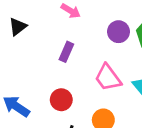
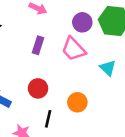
pink trapezoid: (108, 78) -> (73, 49), moved

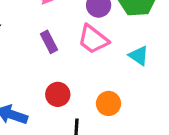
purple rectangle: (38, 45) -> (49, 42), turned -36

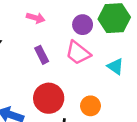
red circle: (58, 94) -> (49, 98), size x1.5

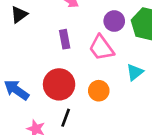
cyan triangle: (116, 66) -> (135, 72), turned 30
orange circle: (90, 106) -> (99, 91), moved

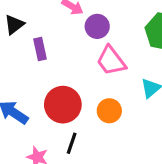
purple circle: (114, 21) -> (97, 26), moved
purple rectangle: (65, 39) -> (40, 49), moved

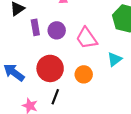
purple circle: (97, 26) -> (57, 30), moved

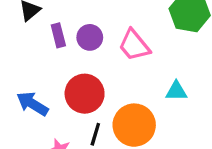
cyan triangle: (115, 59) -> (176, 91), moved, turned 42
orange circle: (84, 74) -> (134, 125), moved, size x1.6

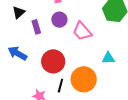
purple circle: (90, 37) -> (59, 20), moved
blue arrow: (32, 104) -> (17, 53), moved

